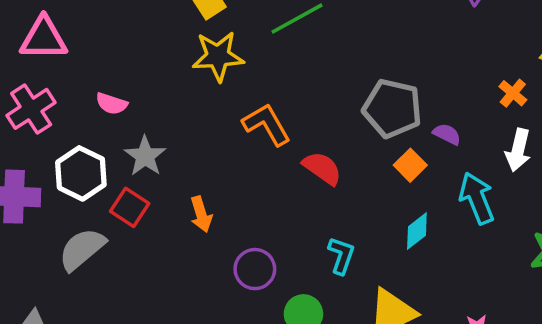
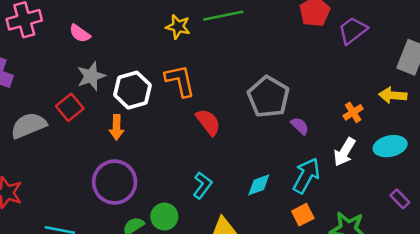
yellow star: (218, 56) -> (178, 27), moved, size x0.7
orange square: (410, 165) -> (303, 215), moved
white hexagon: (81, 173) -> (132, 90), moved
cyan arrow: (477, 198) -> (306, 176), turned 33
purple circle: (255, 269) -> (115, 182), moved, size x1.5

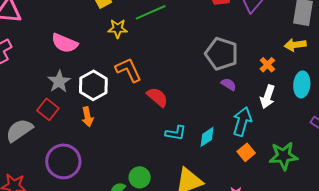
pink semicircle: (80, 33) -> (65, 43), moved, size x1.5
gray pentagon: (268, 97) -> (222, 54), moved
cyan ellipse: (390, 146) -> (302, 84), turned -60
purple circle: (115, 182) -> (63, 161), moved
cyan L-shape: (202, 185) -> (176, 133), moved, turned 75

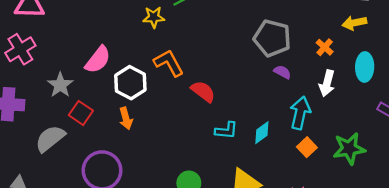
pink semicircle: (65, 43) -> (98, 60), moved, turned -72
gray star: (59, 82) -> (60, 85), moved

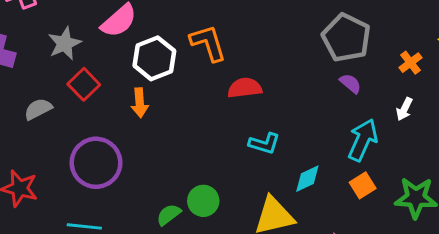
white arrow: (327, 83) -> (404, 109), size x0.7
red semicircle: (203, 91) -> (245, 88), turned -55
cyan diamond: (262, 133) -> (307, 179), moved
gray semicircle: (50, 139) -> (38, 109), size x0.7

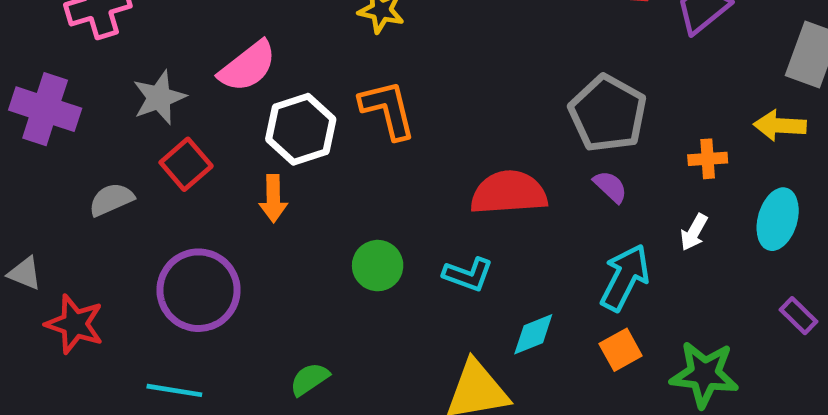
orange cross: (410, 63) -> (708, 159), turned 30
red semicircle: (245, 88) -> (509, 193), moved, size x1.4
green circle: (203, 201) -> (378, 266), moved

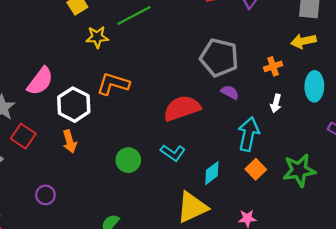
orange L-shape: (388, 110) -> (113, 84), turned -44
cyan L-shape: (468, 274) -> (173, 153), turned 30
purple circle: (199, 290) -> (45, 195), size x0.5

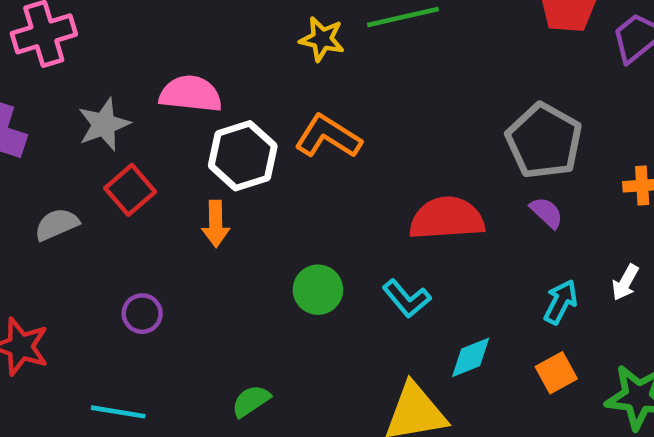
pink semicircle: (40, 81) -> (191, 94), turned -136
white arrow: (276, 103) -> (625, 282), moved
cyan arrow: (249, 134) -> (561, 302), size x0.7

